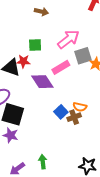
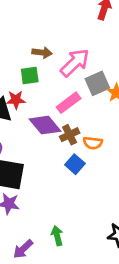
brown arrow: (41, 12) -> (42, 53), moved
orange semicircle: (80, 107) -> (93, 143), moved
brown cross: (74, 117) -> (70, 135), moved

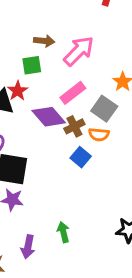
gray square: (97, 83) -> (104, 109), moved, turned -30
red star: (16, 100) -> (18, 91), turned -30
purple arrow: (23, 249) -> (28, 247), turned -35

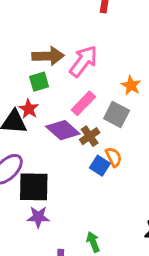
brown arrow: (44, 41) -> (48, 56), size x1.5
orange semicircle: (99, 135) -> (114, 157), moved, turned -114

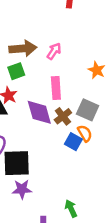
pink arrow: (83, 61) -> (54, 51), size x0.6
pink rectangle: (83, 103) -> (56, 88), turned -45
gray square: (117, 115) -> (88, 110), moved
purple diamond: (63, 130) -> (39, 112), turned 36

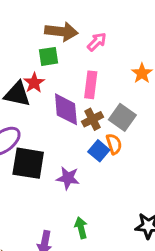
purple star: (22, 189) -> (68, 178), moved

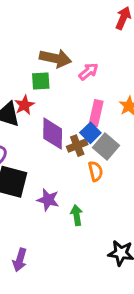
pink rectangle: (91, 85) -> (96, 113), moved
blue square: (99, 151) -> (90, 133), moved
green arrow: (81, 228) -> (77, 215), moved

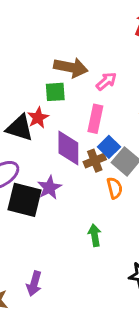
pink rectangle: (96, 113) -> (95, 119), moved
purple star: (48, 200) -> (49, 188), moved, turned 30

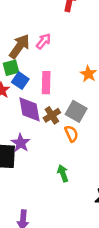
brown arrow: (71, 67) -> (19, 46), turned -55
pink arrow: (106, 81) -> (44, 41), moved
blue square: (109, 147) -> (20, 81), moved

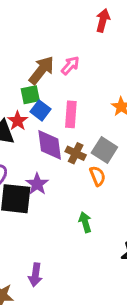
brown cross: (52, 115) -> (76, 153), turned -35

